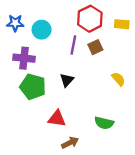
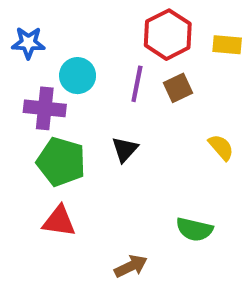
cyan circle: (42, 30) -> (78, 76), moved
red triangle: (57, 119) -> (59, 221), moved

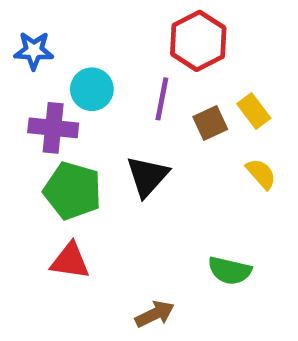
yellow rectangle: (227, 45) -> (254, 111), moved, turned 48
brown square: (178, 88) -> (210, 123), moved
black triangle: (125, 149) -> (147, 176), size x1.4

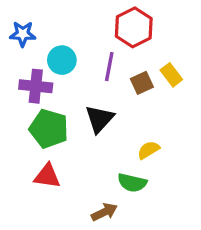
yellow semicircle: (261, 174) -> (148, 150), moved, turned -80
green semicircle: (230, 271) -> (132, 183), moved

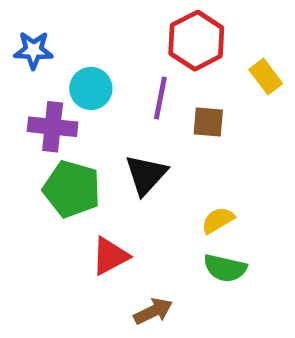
yellow rectangle: (171, 75) -> (266, 77), moved
brown square: (142, 83) -> (208, 122), turned 30
red triangle: (47, 176) -> (110, 256), moved, turned -36
green semicircle: (132, 183) -> (225, 268), moved

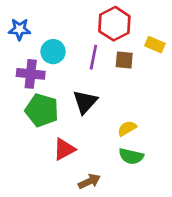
yellow rectangle: (266, 77) -> (155, 45), turned -30
brown square: (208, 122) -> (124, 60), moved

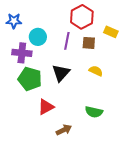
yellow semicircle: (127, 128) -> (96, 71), moved, turned 56

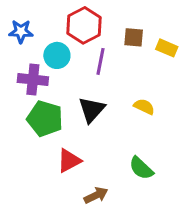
red hexagon: (82, 17) -> (84, 25), moved
brown square: (89, 43) -> (134, 37), moved
green semicircle: (94, 112) -> (141, 168), turned 30

